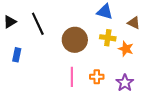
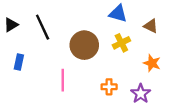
yellow cross: (108, 38) -> (121, 43), turned -35
orange star: (126, 49) -> (152, 63), moved
pink line: (72, 77) -> (63, 80), moved

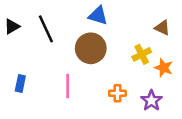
blue triangle: (118, 14) -> (98, 16), moved
yellow cross: (121, 43) -> (142, 54), moved
blue rectangle: (19, 62) -> (20, 84), moved

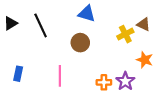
brown circle: (91, 48) -> (80, 43), size x0.7
yellow cross: (142, 54) -> (125, 34), moved
purple star: (151, 100) -> (125, 81), moved

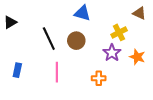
brown triangle: (144, 24) -> (139, 13), moved
black line: (41, 25) -> (49, 39), moved
purple star: (125, 81) -> (112, 53), moved

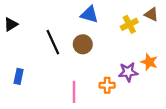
yellow cross: (119, 32) -> (129, 24), moved
purple star: (112, 53) -> (128, 72), moved, turned 30
pink line: (57, 72) -> (74, 92), moved

